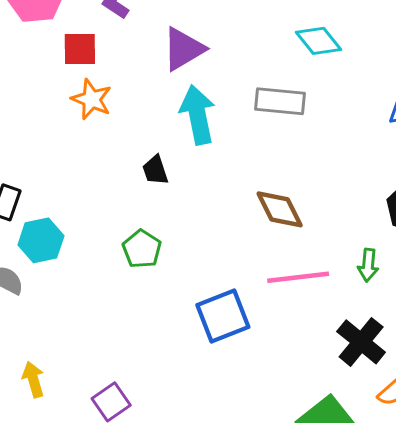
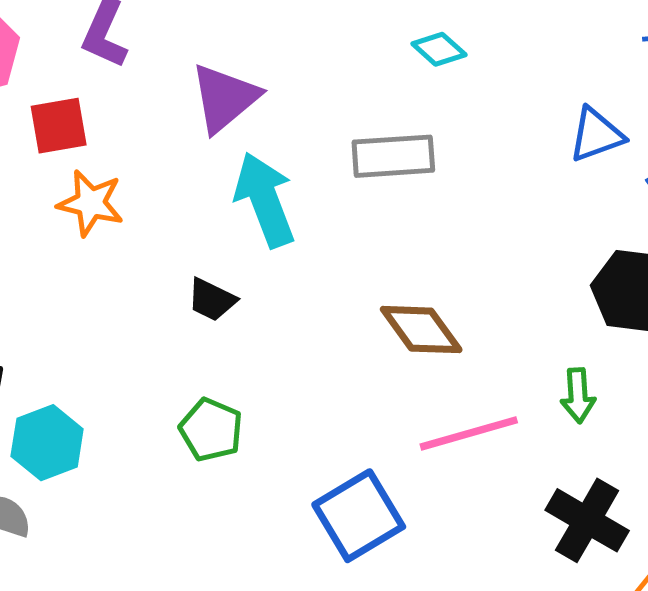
cyan diamond: (318, 41) -> (439, 49), size x0.7
black trapezoid: (155, 170) -> (212, 300), turned -36

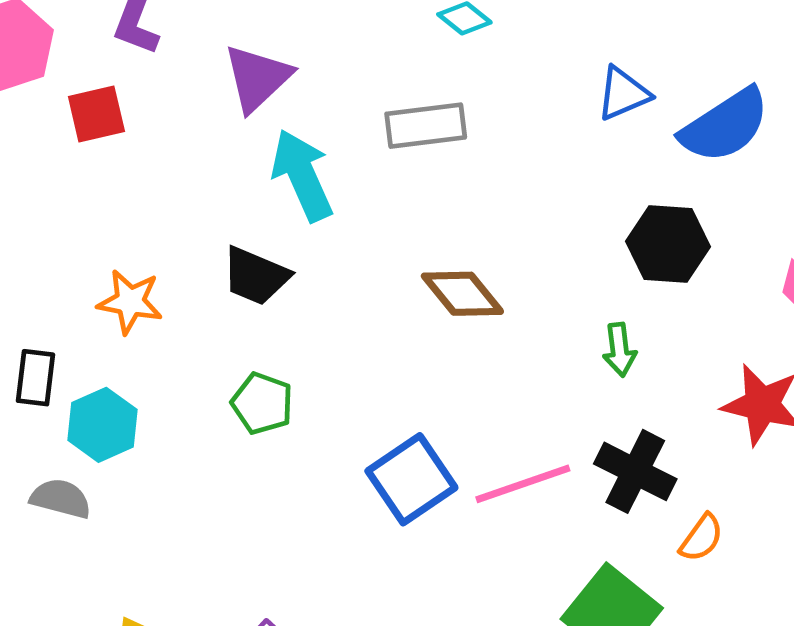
orange star: (91, 203) -> (130, 302), moved
black trapezoid: (212, 300) -> (256, 276), size x1.4
pink line: (469, 433) -> (523, 484), moved

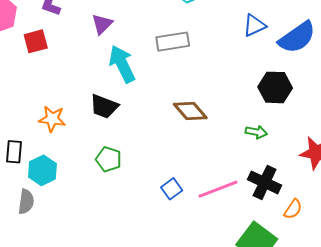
purple triangle: (257, 78) -> (102, 24), size x0.7
green arrow: (620, 350) -> (256, 132), turned -70
blue square: (411, 479) -> (172, 189), size x0.6
gray semicircle: (61, 499) -> (26, 202), turned 85

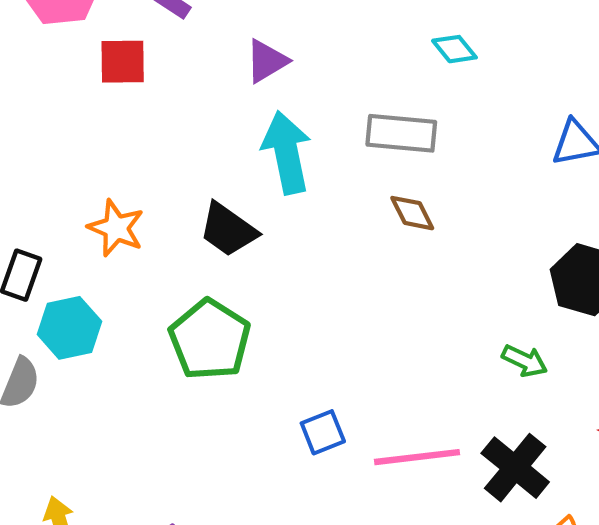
brown diamond: (190, 111) -> (412, 213), moved, size x0.7
green pentagon: (109, 159) -> (210, 340), size x1.5

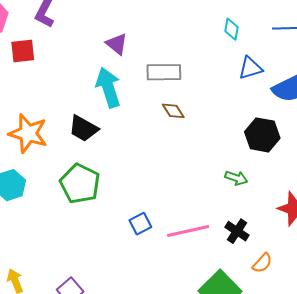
cyan diamond: (454, 49) -> (232, 29), moved, turned 55
purple triangle: (267, 61) -> (117, 44), moved, turned -45
orange star: (116, 228) -> (28, 133), size x1.4
black cross: (515, 468) -> (237, 231), size x0.7

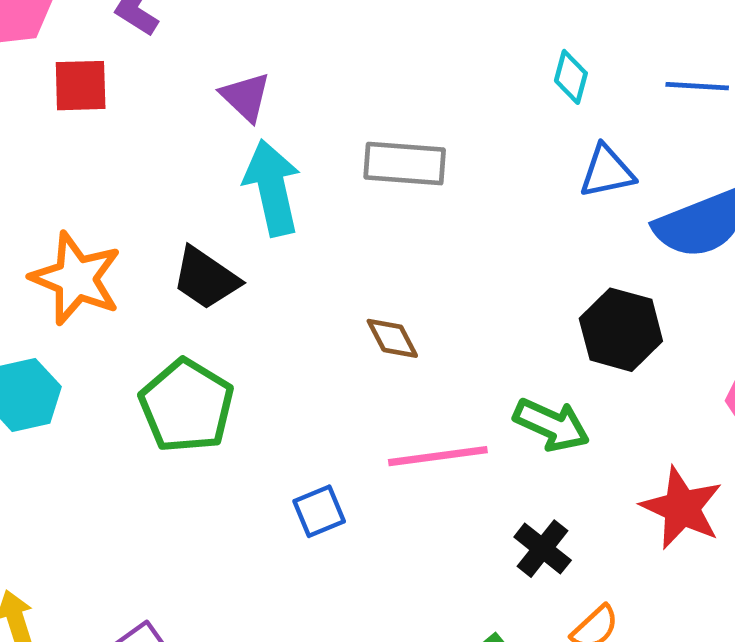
purple triangle: (117, 44) -> (246, 97), moved
brown diamond: (173, 111) -> (392, 338), moved
green arrow: (236, 178) -> (552, 425), size x1.4
pink line: (188, 231) -> (438, 456), moved

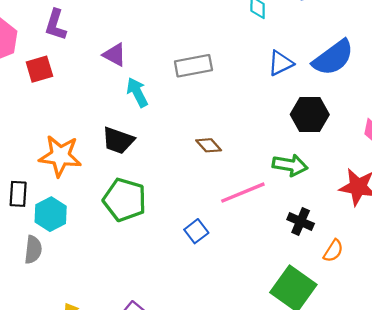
blue triangle: (607, 172) -> (281, 63), moved
cyan arrow: (272, 188) -> (137, 92), size x0.7

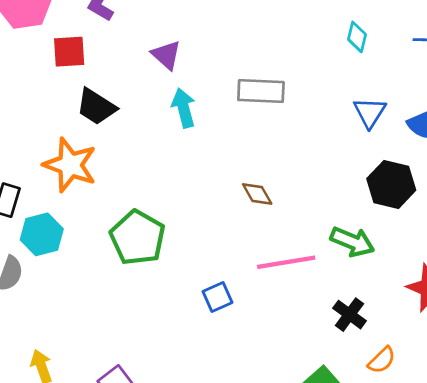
blue triangle: (281, 63) -> (370, 113), turned -44
black trapezoid: (118, 140) -> (96, 107), moved

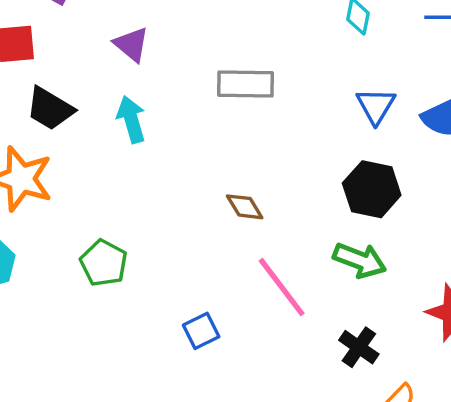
cyan arrow: (184, 108) -> (131, 119), moved
black hexagon: (391, 184) -> (372, 189), moved
green pentagon: (138, 238) -> (104, 263), size x0.7
pink line: (286, 262) -> (282, 287), turned 64

